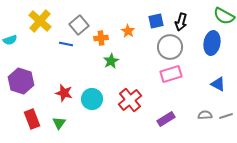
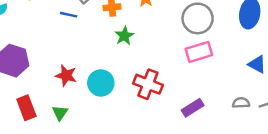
red cross: (130, 100) -> (148, 84), turned -30

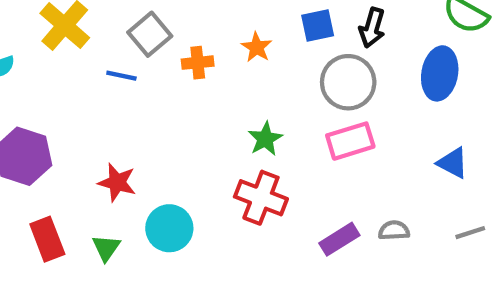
green star: (124, 36) -> (265, 139), moved
cyan circle: (101, 83) -> (169, 228), moved
gray semicircle: (241, 103) -> (394, 230), moved

